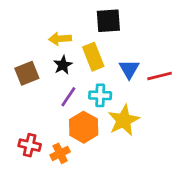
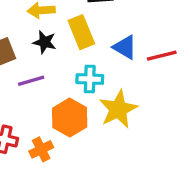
black star: (63, 65) -> (45, 42), turned -30
blue triangle: (129, 69) -> (125, 47), turned -30
purple line: (68, 97) -> (31, 81), moved, turned 40

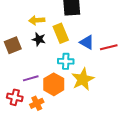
purple line: (31, 81) -> (31, 78), moved

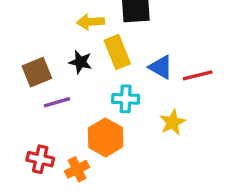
yellow arrow: (37, 20) -> (90, 22), moved
purple line: (31, 78) -> (57, 102), moved
yellow star: (83, 79) -> (173, 122), moved, size x0.7

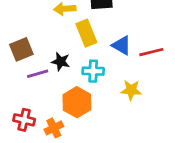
black star: (80, 62) -> (61, 62), moved
yellow star: (173, 122) -> (131, 90), turned 30

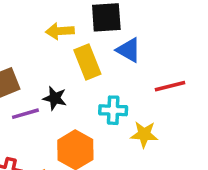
blue triangle: (122, 45) -> (129, 50), moved
cyan cross: (93, 71) -> (113, 110), moved

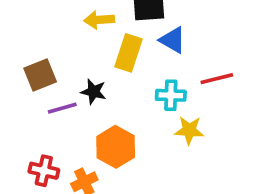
yellow rectangle: (87, 62) -> (128, 53), turned 40
cyan cross: (113, 110) -> (171, 95), moved

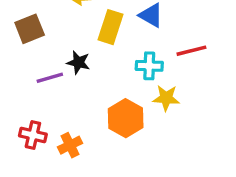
brown square: (40, 75) -> (30, 29), moved
orange hexagon: (116, 147) -> (126, 118), moved

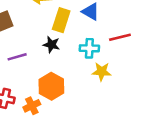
black star: (78, 63) -> (51, 45), moved
orange hexagon: (126, 118) -> (51, 86), moved

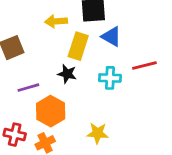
yellow star: (102, 72) -> (98, 133), moved
orange hexagon: (51, 86) -> (51, 111), moved

